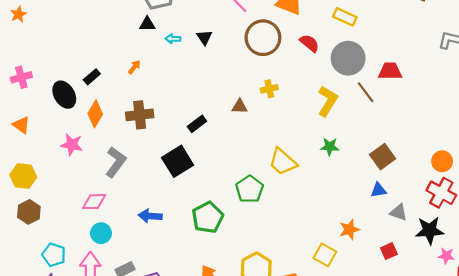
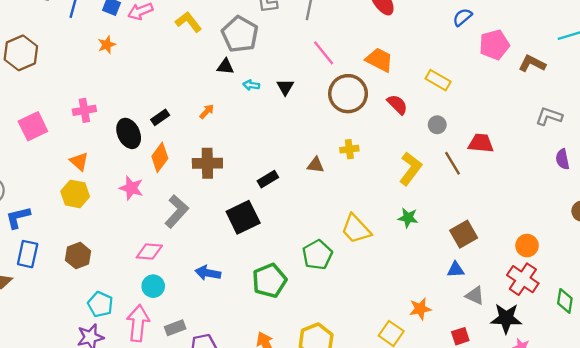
orange star: (19, 14) -> (107, 45), moved
gray circle: (348, 58) -> (437, 125), size x0.5
yellow hexagon: (23, 176) -> (75, 194), moved

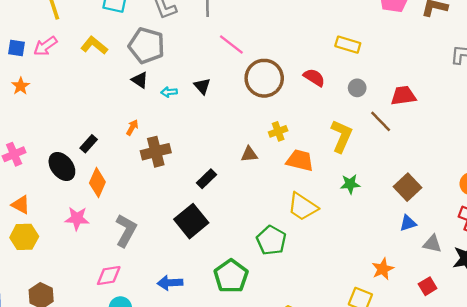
orange trapezoid: (379, 60) -> (300, 160), moved
black triangle: (225, 67) -> (140, 80), turned 42
brown cross: (207, 163) -> (156, 152), moved

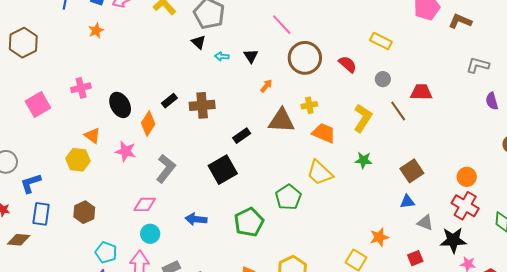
orange arrow: (132, 127) -> (266, 86), moved
black rectangle: (89, 144) -> (169, 101), moved
brown triangle: (249, 154) -> (281, 121), size x1.8
orange triangle: (21, 205) -> (92, 135), moved

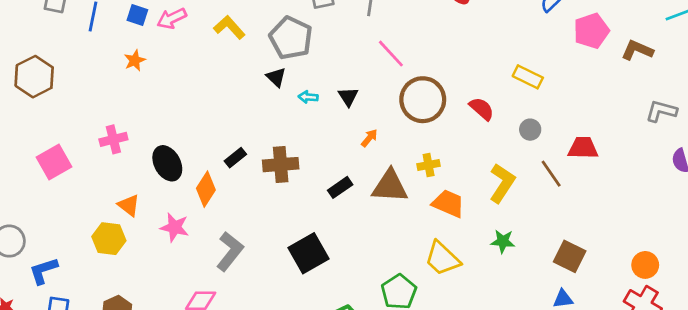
black rectangle: (242, 136) -> (340, 187), moved
brown square: (412, 171) -> (570, 256), turned -30

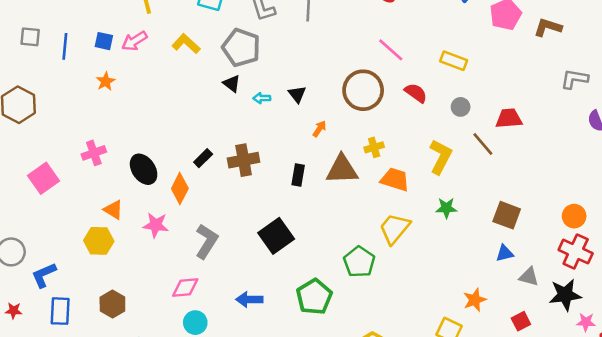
pink line: (391, 54) -> (391, 50), moved
black rectangle: (340, 187) -> (298, 175), turned -40
yellow trapezoid: (442, 258) -> (395, 228), turned 92

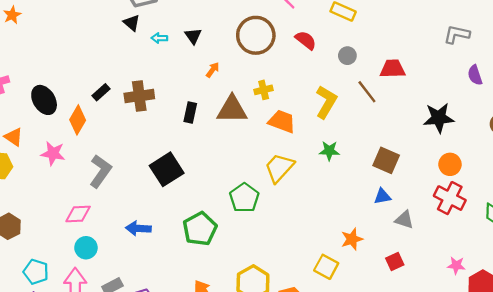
black star: (565, 295) -> (439, 118), moved

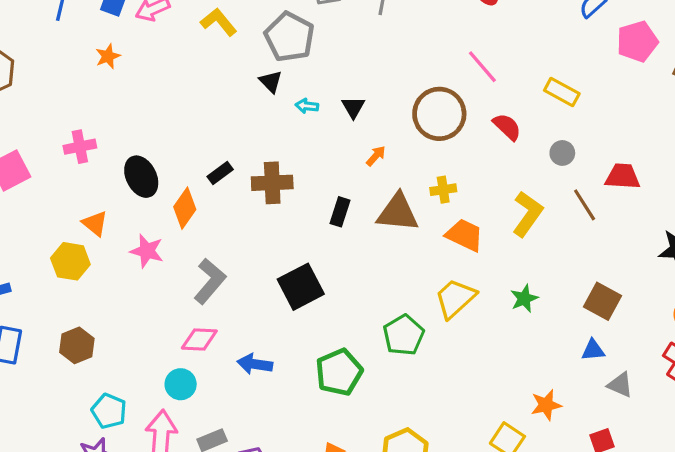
green star: (329, 151) -> (524, 299), moved, turned -30
pink diamond: (78, 214) -> (199, 339), moved

